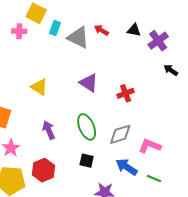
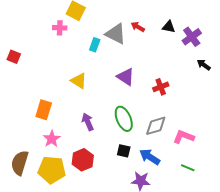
cyan rectangle: (55, 28) -> (95, 45), moved
blue arrow: (127, 167) -> (150, 157), moved

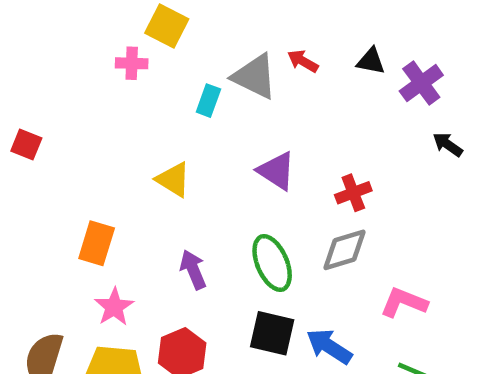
red square: (14, 57) -> (26, 144), moved
gray diamond: (156, 126) -> (345, 250), moved
black square: (124, 151) -> (272, 333), size x1.5

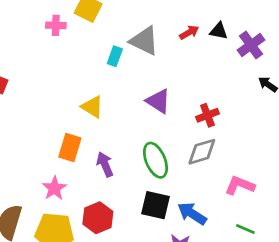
red arrow: (303, 61) -> (189, 32), moved, turned 120
pink cross: (132, 63) -> (56, 25), moved
orange rectangle: (97, 243) -> (70, 148), moved

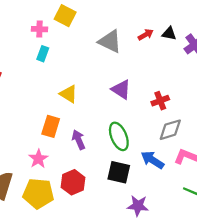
cyan rectangle: (115, 56) -> (43, 54), moved
gray diamond: (202, 152) -> (170, 130), moved
blue arrow: (192, 214) -> (152, 160), moved

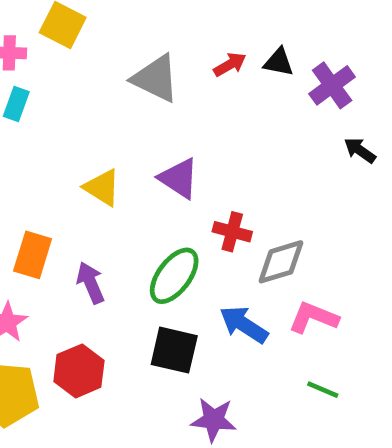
yellow triangle: (69, 94) -> (102, 188), moved
red cross: (160, 101) -> (232, 232), moved, turned 36
green ellipse: (119, 136) -> (174, 276), turned 60

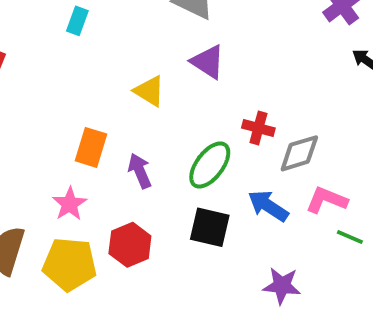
purple triangle: (179, 178) -> (208, 62), moved
green line: (323, 390) -> (350, 237), moved
purple star: (214, 420) -> (282, 286), moved

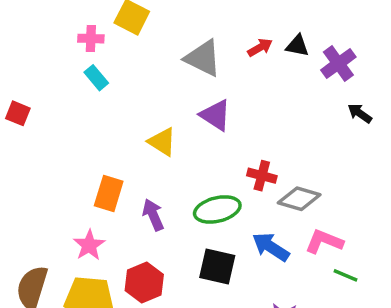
cyan rectangle: (77, 21) -> (96, 78), turned -60
gray diamond: (299, 153) -> (299, 199), turned 33
green ellipse: (210, 165) -> (217, 209), turned 39

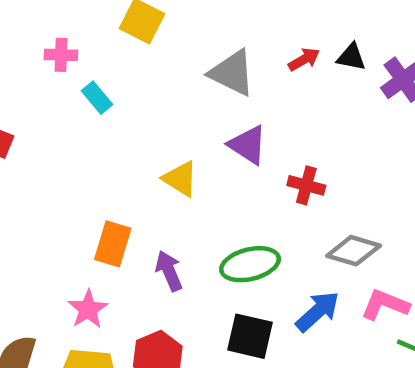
pink cross: (91, 39) -> (61, 55), moved
red cross: (262, 176) -> (306, 185), moved
blue arrow: (271, 247) -> (318, 311), turned 105

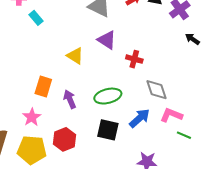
gray diamond: (354, 251) -> (156, 90), turned 55

